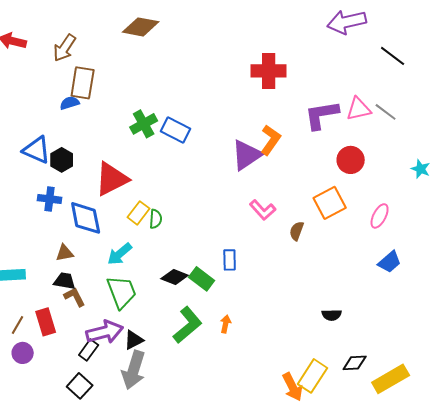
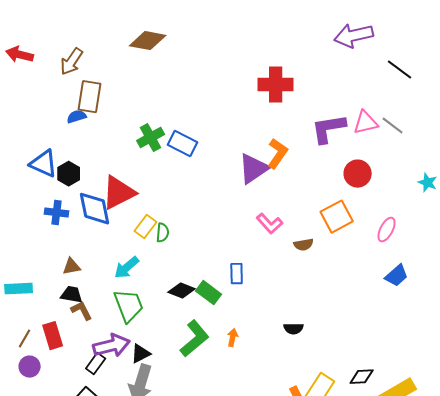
blue diamond: (86, 218) -> (95, 209), moved
brown semicircle: (297, 231) -> (304, 245), turned -120
black semicircle: (332, 315) -> (294, 329), moved

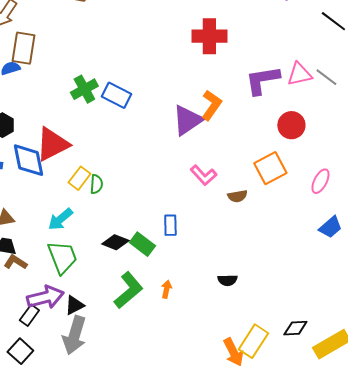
brown L-shape: (82, 311) -> (15, 262), turned -30

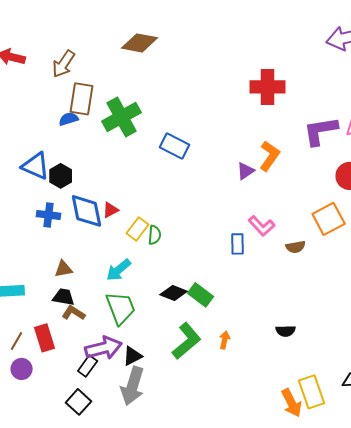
green cross: (84, 89) -> (122, 117), moved, size x1.4
purple triangle: (187, 120) -> (246, 171), size x0.6
red triangle: (52, 144) -> (111, 210), moved, size x0.5
blue rectangle: (170, 225) -> (238, 244), moved
yellow rectangle: (253, 341) -> (312, 392), turned -52

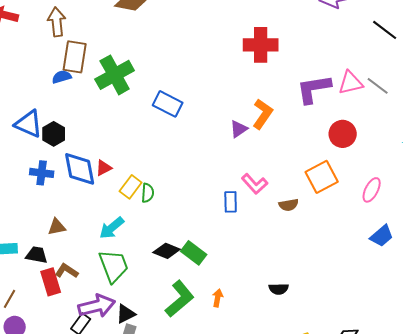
brown arrow: (64, 64) -> (57, 22), turned 140
black trapezoid: (64, 297) -> (37, 255), moved
red rectangle: (45, 338) -> (51, 282), moved

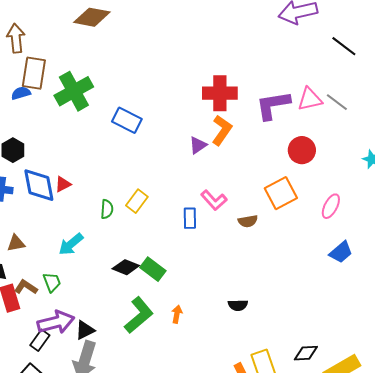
red cross: (261, 45) -> (220, 93), moved
yellow rectangle: (131, 187) -> (137, 201), moved
green trapezoid: (114, 266) -> (52, 282), moved, size x0.6

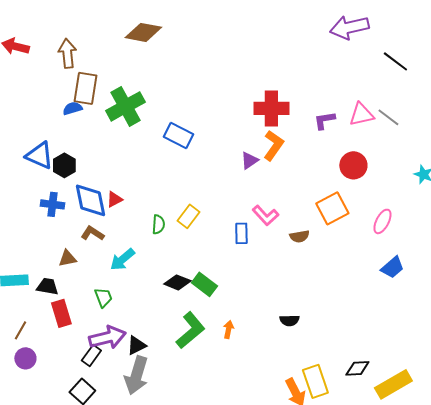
purple L-shape: (273, 105) -> (324, 120), size x0.6
brown L-shape: (26, 287) -> (92, 233), moved

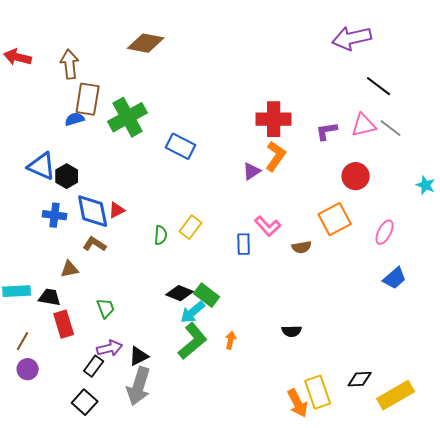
black line: (395, 61) -> (379, 86), moved
cyan arrow: (122, 259) -> (193, 312), moved
purple arrow: (107, 337) -> (110, 348), size x0.7

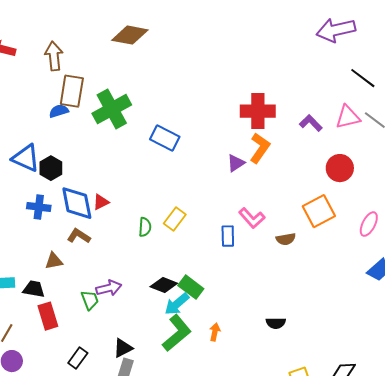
purple L-shape: (327, 131) -> (311, 123), turned 55
purple arrow: (110, 348) -> (109, 288), moved

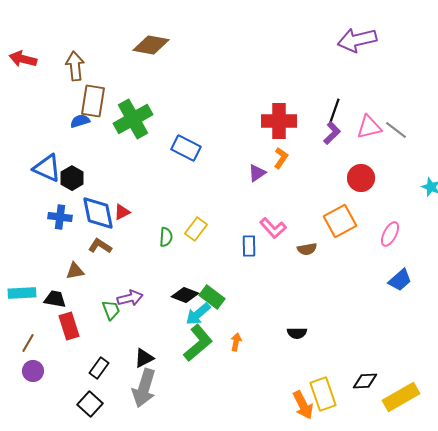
black line: (363, 78) -> (334, 112), moved, turned 72
purple L-shape: (311, 123) -> (332, 133), turned 90
orange L-shape: (260, 148) -> (281, 158), size x0.7

